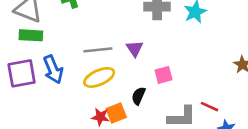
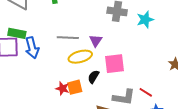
green rectangle: (31, 35) -> (17, 33), moved
pink square: (164, 75) -> (115, 64), size x1.5
yellow ellipse: (99, 77) -> (80, 57), moved

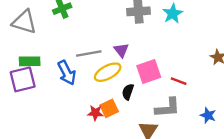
blue arrow: (32, 48) -> (67, 73), moved
red line: (146, 92) -> (179, 81), moved

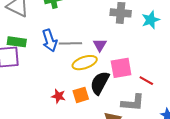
blue arrow: (67, 73) -> (50, 41), moved
black semicircle: (128, 92) -> (100, 83), size x1.6
red star: (95, 113) -> (58, 96), moved

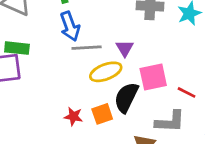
blue arrow: (50, 41) -> (70, 26), moved

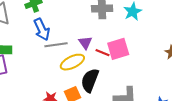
pink square: (153, 77) -> (118, 49), moved
red line: (186, 92) -> (103, 53), moved

